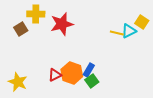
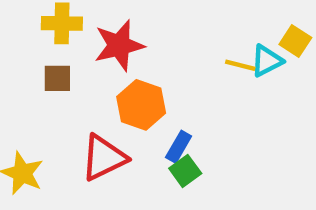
brown square: (21, 29) -> (57, 78), moved, turned 32
orange hexagon: (72, 73) -> (141, 105), moved
red triangle: (55, 75) -> (104, 158), size x1.6

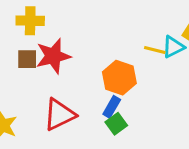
red star: (119, 45) -> (53, 56), moved
orange hexagon: (141, 105) -> (119, 78), moved

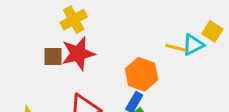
yellow cross: (30, 21) -> (74, 20), moved, turned -30

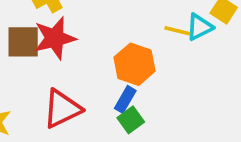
brown square: (53, 56) -> (23, 42), size x1.4

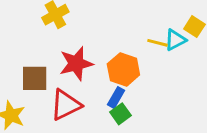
red star: (55, 38) -> (76, 64), moved
brown square: (23, 42) -> (35, 78), moved

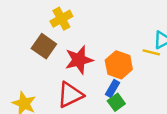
yellow line: (157, 43) -> (151, 52), moved
brown square: (35, 78) -> (44, 46), moved, turned 35

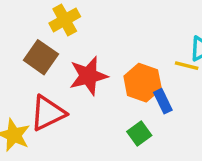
blue rectangle: (113, 89) -> (163, 101), moved, turned -56
red triangle: (70, 95) -> (48, 113), moved

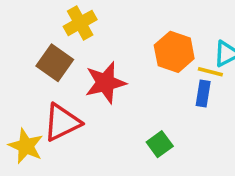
orange hexagon: (143, 83) -> (174, 52), moved
blue rectangle: (163, 101) -> (203, 94), moved, turned 35

